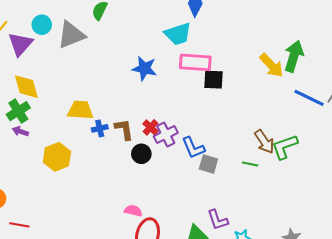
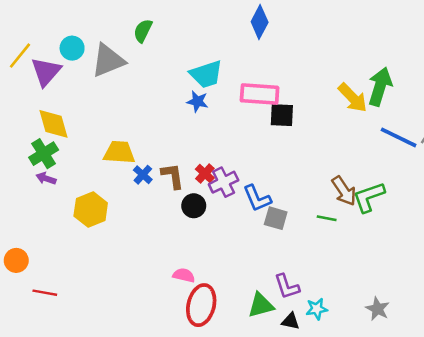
cyan trapezoid: (178, 34) -> (206, 74), moved
blue star: (144, 68) -> (197, 101), size x0.7
blue cross: (100, 128) -> (143, 175), turned -35

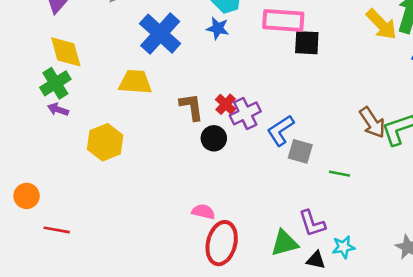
blue cross: (143, 175) -> (160, 34), moved, size x2.0
blue L-shape: (257, 198) -> (281, 130), turned 80
green line: (327, 218) -> (340, 174), moved

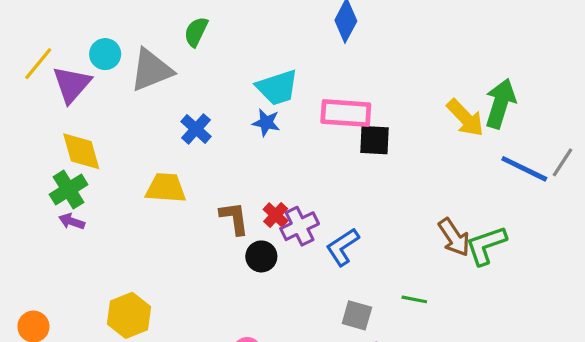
blue cross: (160, 34) -> (196, 129), size x0.6
yellow hexagon: (105, 142) -> (129, 315), moved
gray square: (300, 151) -> (357, 315), moved

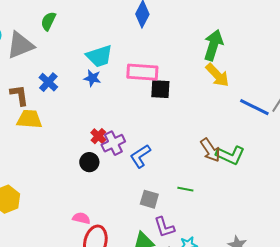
green arrow: (500, 103) -> (213, 45), moved
brown L-shape: (234, 218) -> (19, 95), moved
green L-shape: (486, 245) -> (230, 155), turned -136

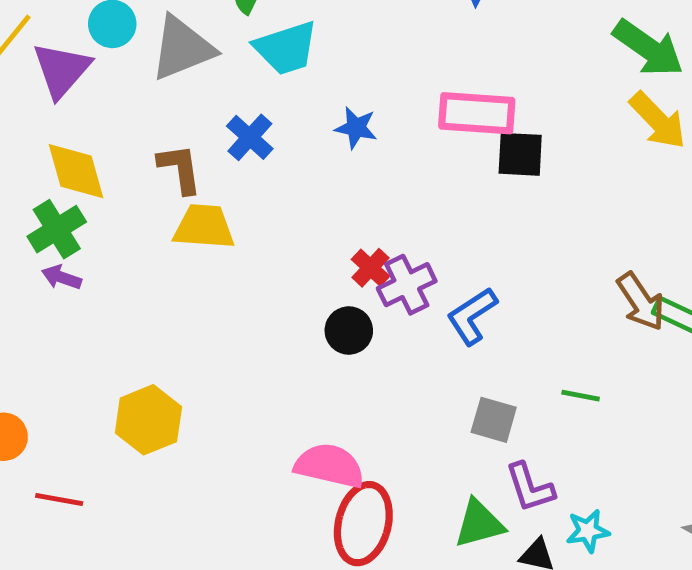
green arrow: (213, 45) -> (648, 48), turned 108
cyan trapezoid: (99, 56) -> (286, 48), moved
pink semicircle: (81, 218) -> (329, 466), size x1.6

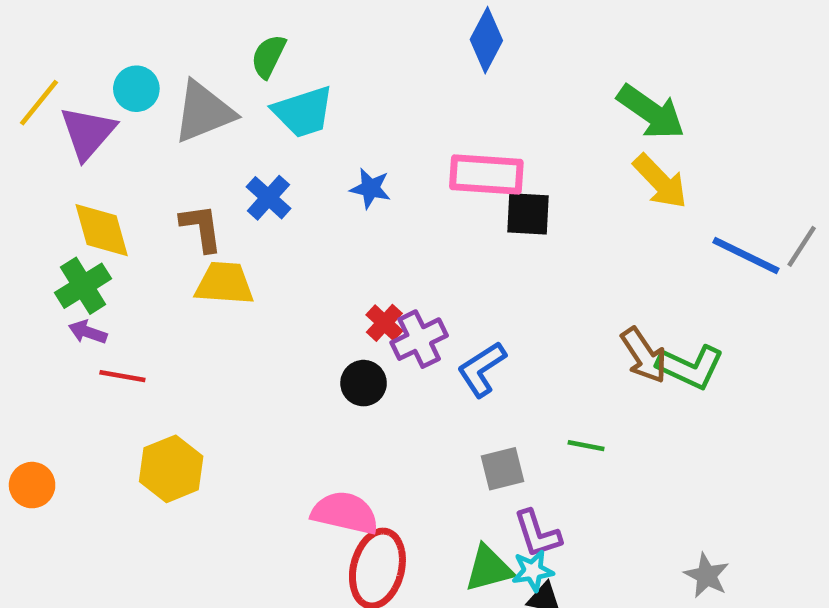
gray square: (494, 420) -> (503, 469), turned -30
red line: (59, 499) -> (122, 376), moved
cyan star: (588, 531) -> (533, 571), moved

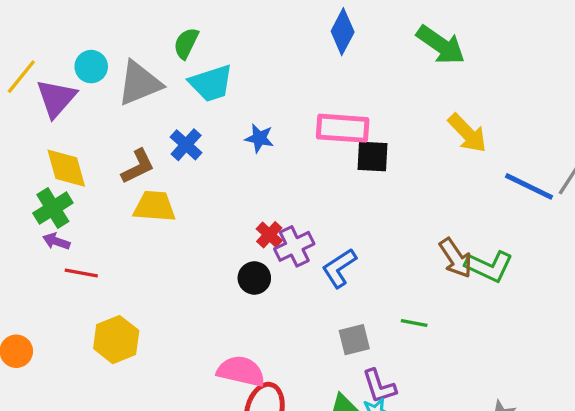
green arrow: (651, 112) -> (441, 45), moved
brown L-shape: (201, 228) -> (138, 166), turned 72

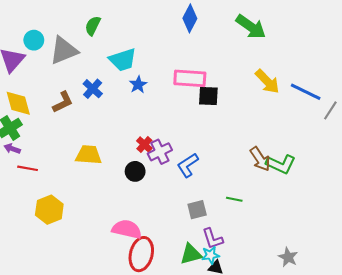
cyan trapezoid: (211, 83) -> (123, 60), moved
blue star: (259, 138) -> (138, 85), turned 30
blue line: (529, 186) -> (306, 92), moved
yellow trapezoid: (154, 206) -> (89, 155), moved

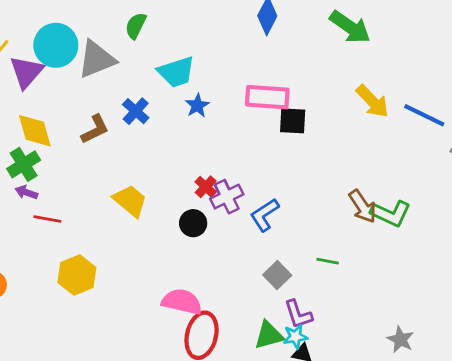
cyan circle: (34, 40) -> (56, 45), size x1.6
yellow trapezoid: (89, 155) -> (130, 201), turned 36
gray square: (197, 210) -> (277, 275), turned -30

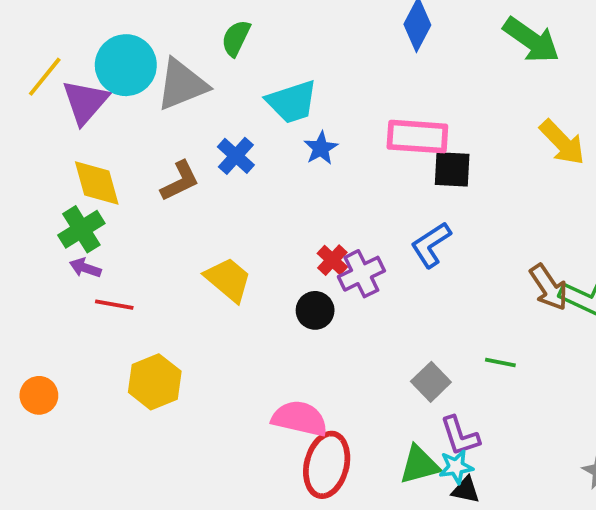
blue L-shape: (265, 215) -> (431, 245), moved

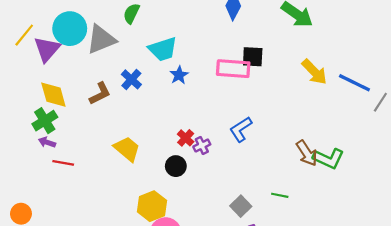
black square: (452, 169) -> (253, 57), moved
purple cross: (361, 274) -> (202, 146), size x0.7
yellow hexagon: (155, 382) -> (152, 206), moved

